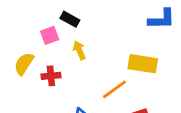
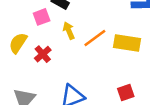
red cross: (51, 76) -> (43, 54), turned -35
orange line: (114, 89) -> (95, 38), moved

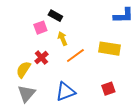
orange line: (95, 38) -> (75, 56), moved
yellow semicircle: (18, 43) -> (23, 70), moved

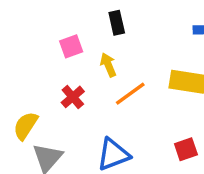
black rectangle: (55, 16) -> (117, 23), moved, turned 48
yellow semicircle: (23, 70) -> (26, 126), moved

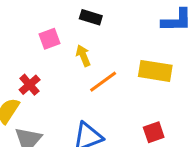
black rectangle: (117, 23) -> (91, 17), turned -60
red cross: (73, 97) -> (30, 85), moved

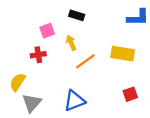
red cross: (30, 85) -> (38, 55), moved, turned 32
red square: (154, 132) -> (130, 94), moved

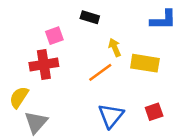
yellow arrow: (71, 43) -> (115, 47), moved
red cross: (38, 55) -> (44, 65), size x1.5
blue triangle: (74, 101) -> (111, 116), moved, turned -30

